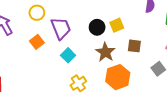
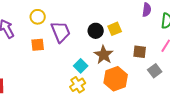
orange square: (37, 42) -> (38, 45), turned 32
brown square: (134, 46) -> (140, 52), moved
cyan square: (68, 55) -> (81, 66), moved

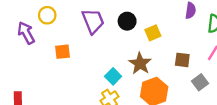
yellow circle: (38, 17) -> (47, 15), moved
black circle: (96, 31) -> (127, 21), moved
purple trapezoid: (61, 32) -> (93, 21), moved

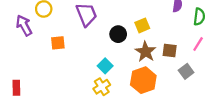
black circle: (127, 21) -> (118, 34), moved
brown star: (140, 63) -> (146, 52), moved

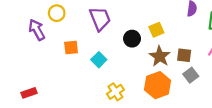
cyan square: (105, 66) -> (99, 60), moved
gray square: (186, 71) -> (191, 75), moved
red rectangle: (16, 88) -> (29, 93), turned 72

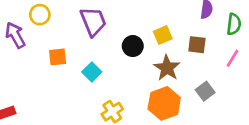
brown square: (184, 55) -> (197, 45), moved

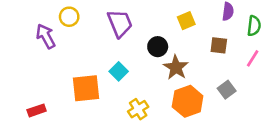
yellow square: (163, 35) -> (186, 21), moved
orange square: (58, 57) -> (86, 88), moved, size x1.6
brown star: (167, 68) -> (176, 67), moved

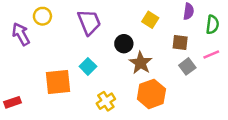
yellow square: (186, 21) -> (150, 20), turned -35
pink line: (253, 58) -> (211, 54), turned 35
gray square: (227, 90) -> (187, 66), moved

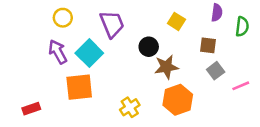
purple arrow: (21, 34) -> (58, 52), moved
pink line: (211, 54) -> (241, 86), moved
brown star: (141, 63) -> (166, 67), turned 30
cyan square: (88, 66) -> (89, 53), moved, size x1.5

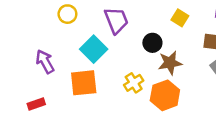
purple arrow: (58, 52) -> (45, 62), moved
orange hexagon: (178, 100) -> (165, 95), moved
yellow cross: (130, 107) -> (134, 83), moved

